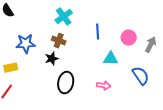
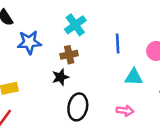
brown cross: (59, 41) -> (69, 55), turned -32
blue star: (26, 44) -> (29, 42), moved

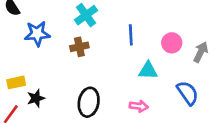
black star: (60, 77) -> (36, 98), moved

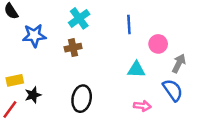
blue line: (131, 35) -> (129, 25), moved
gray arrow: (201, 52) -> (179, 63), moved
pink arrow: (139, 106) -> (142, 106), moved

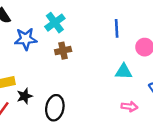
cyan cross: (79, 18) -> (55, 23), moved
black ellipse: (82, 99) -> (55, 108), moved

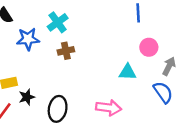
blue line: (117, 28) -> (138, 13), moved
pink arrow: (129, 107) -> (109, 108), moved, size x1.5

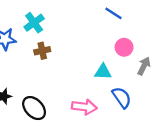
blue line: (138, 13) -> (114, 13), turned -54
blue semicircle: (163, 92) -> (122, 98), moved
black ellipse: (58, 109) -> (34, 108), turned -55

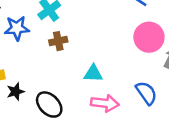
pink circle: (124, 47) -> (149, 37), size x1.5
cyan triangle: (103, 72) -> (93, 73), moved

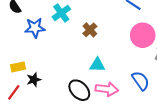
brown cross: (58, 41) -> (90, 30), moved, turned -32
black ellipse: (49, 105) -> (79, 90), moved

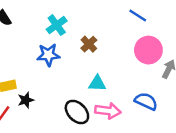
blue star: (35, 28) -> (48, 55), moved
blue semicircle: (141, 81) -> (146, 101), turned -30

